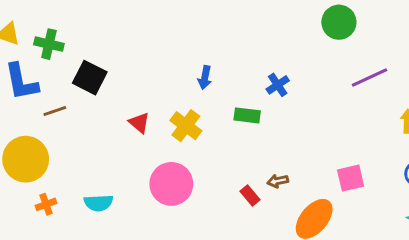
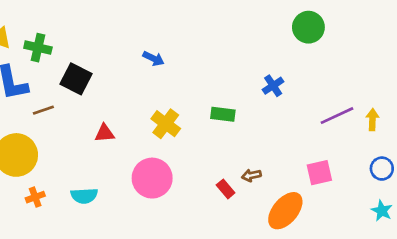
blue arrow: (205, 78) -> (153, 58), moved, turned -75
purple line: (369, 78) -> (337, 116), moved
blue cross: (278, 85) -> (273, 86), moved
red triangle: (139, 123) -> (105, 133), moved, turned -45

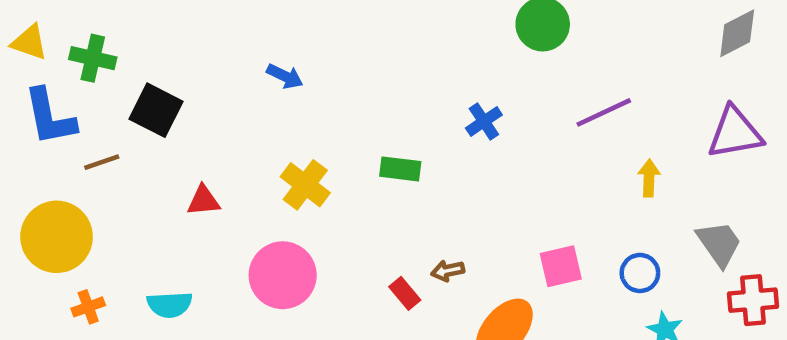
purple line: (337, 116) -> (604, 112), moved
blue circle: (382, 169) -> (640, 273), moved

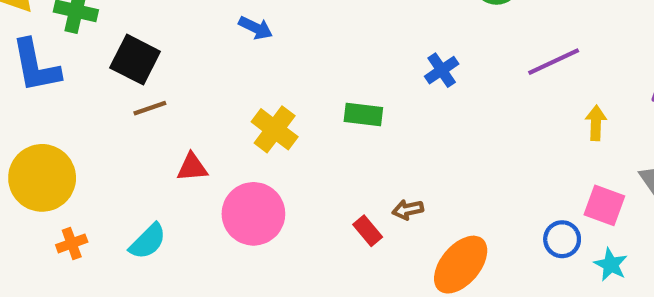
brown line: (102, 162) -> (150, 108), moved
red triangle: (204, 201) -> (192, 167), moved
pink square: (561, 266) -> (604, 205), moved, turned 33
blue circle: (640, 273) -> (562, 239), moved
cyan semicircle: (170, 305) -> (148, 241), turned -42

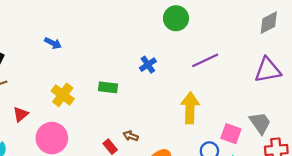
yellow arrow: (596, 123) -> (190, 108), moved, size x1.8
red triangle: (192, 167) -> (21, 114), turned -35
brown arrow: (408, 210) -> (131, 136), turned 32

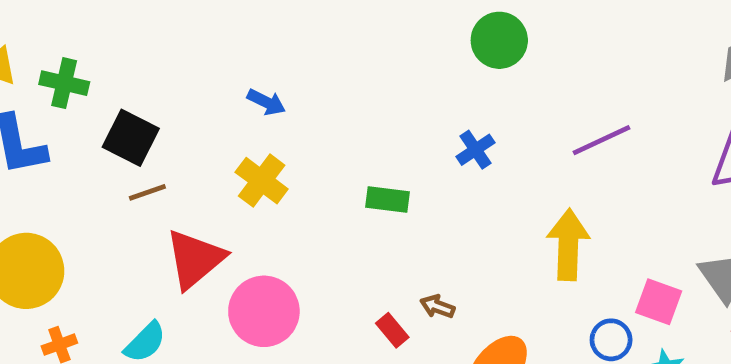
green circle: (176, 18) -> (499, 40), moved
yellow cross: (63, 95) -> (262, 181), moved
red triangle: (21, 114) -> (195, 259), size x1.8

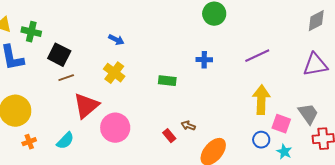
blue cross: (476, 150) -> (204, 60), turned 35
yellow arrow: (568, 245) -> (261, 100), moved

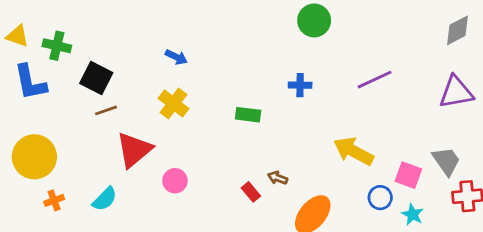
yellow arrow: (261, 100) -> (353, 151), moved, turned -64
pink circle: (115, 128) -> (175, 181), size x0.6

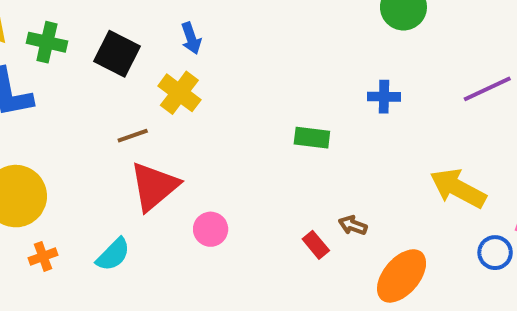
blue arrow: (176, 57) -> (191, 38), moved, turned 45
black square: (96, 78) -> (117, 54), moved
yellow cross: (174, 103) -> (179, 93), moved
brown line: (106, 110) -> (133, 136), moved

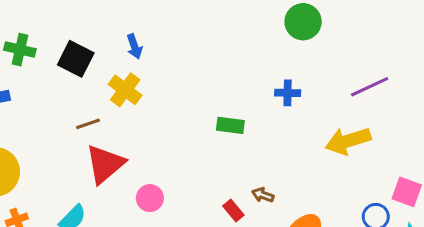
yellow arrow: (458, 188) -> (348, 141), moved, turned -45

